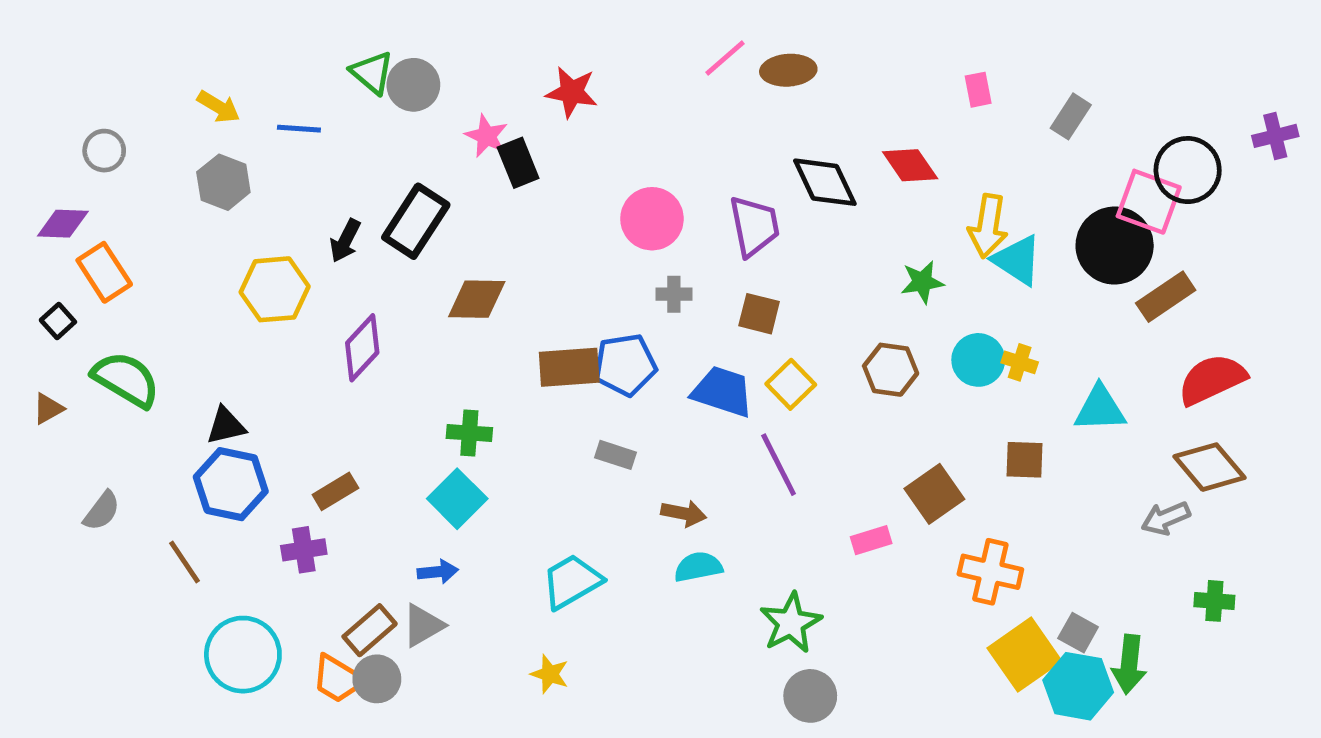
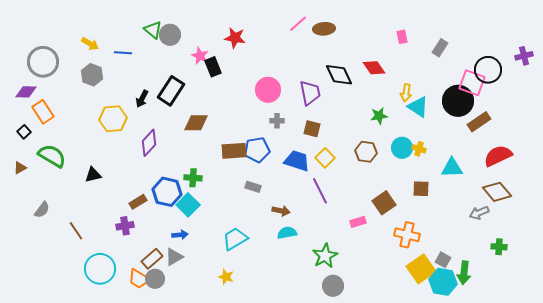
gray circle: (104, 151) -> (43, 62), size x1.8
yellow arrow: (988, 226) -> (406, 93), size x0.7
blue hexagon: (231, 484) -> (167, 192), moved

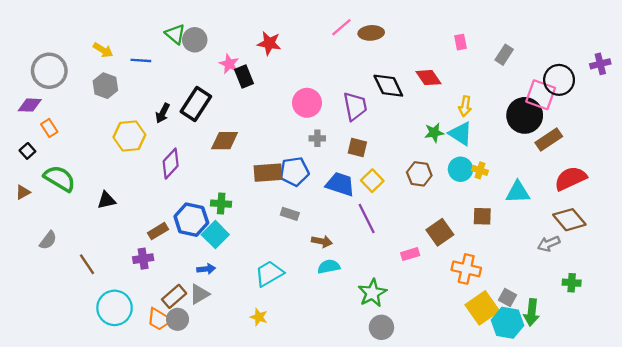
cyan triangle: (418, 107) -> (461, 134), moved
orange rectangle: (43, 112) -> (49, 128), size x0.7

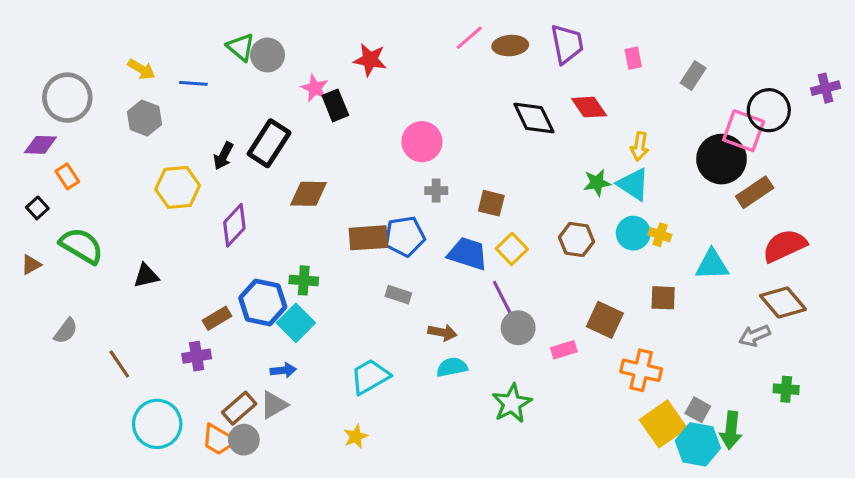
purple trapezoid: (355, 106) -> (567, 44), moved
brown square: (440, 232) -> (605, 320), turned -30
yellow star: (259, 317) -> (356, 436), turned 30
gray circle: (381, 327) -> (518, 328), moved

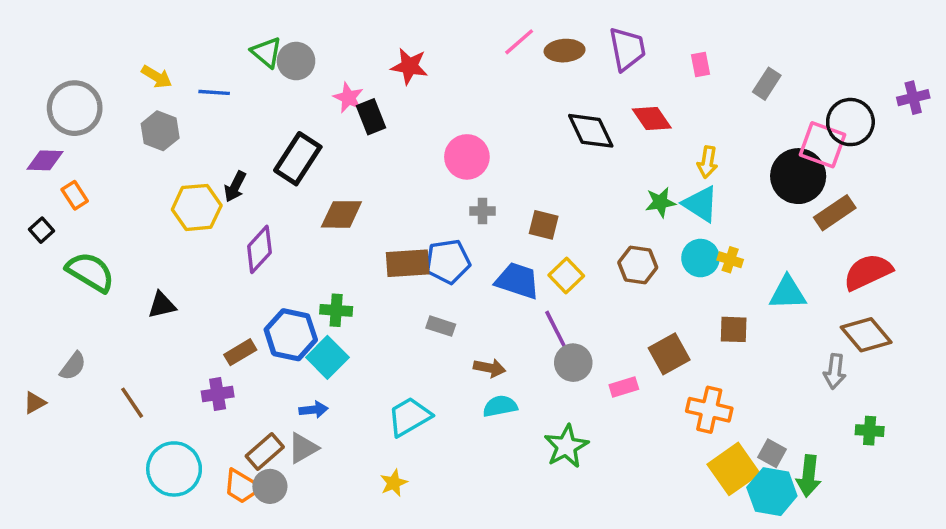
black arrow: (223, 156) -> (235, 187), moved
brown triangle: (31, 265) -> (35, 403), moved
brown square: (605, 320) -> (669, 354), turned 36
gray arrow: (755, 336) -> (835, 371), turned -60

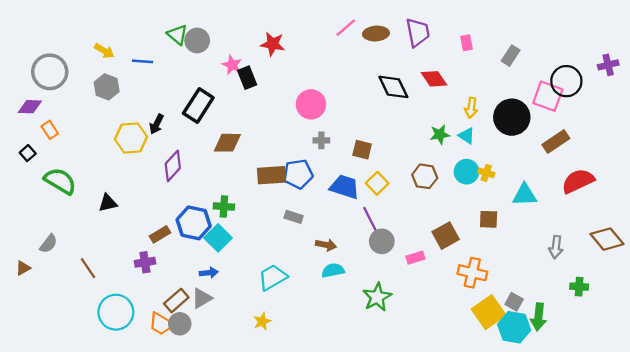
black circle: (798, 176) -> (512, 117), moved
cyan triangle: (701, 204) -> (467, 136), size x0.7
brown diamond: (866, 335) -> (607, 239), moved

